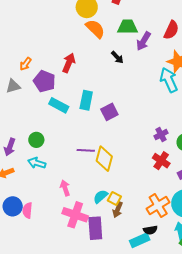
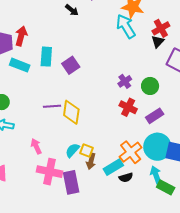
red arrow: (69, 63) -> (21, 36), moved
cyan rectangle: (140, 240) -> (113, 167), moved

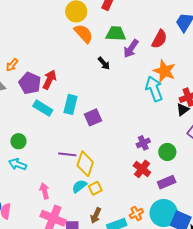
cyan semicircle: (72, 150) -> (79, 186), moved
yellow square: (86, 151) -> (95, 188), moved, turned 32
orange cross: (131, 152) -> (136, 214), size x0.6

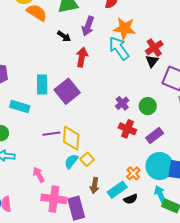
purple arrow: (131, 49) -> (88, 26), moved
red arrow: (49, 80) -> (82, 57), moved
cyan rectangle: (43, 108) -> (20, 107), moved
purple square: (93, 117) -> (67, 91), size x1.4

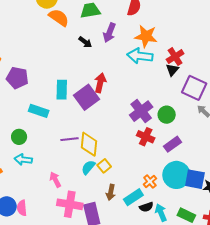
cyan arrow: (119, 48) -> (140, 56), turned -50
red arrow: (82, 57) -> (100, 83), moved
purple cross: (122, 103) -> (141, 111), size x1.6
cyan arrow: (160, 194) -> (161, 213), moved

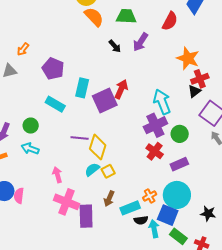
orange star: (146, 36) -> (188, 58), moved
cyan arrow: (140, 56) -> (162, 102), moved, turned 50
purple pentagon: (17, 78) -> (53, 69), moved
blue square: (195, 179) -> (168, 215), moved

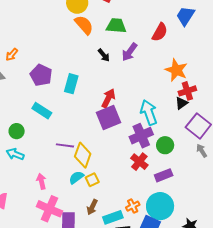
cyan rectangle: (82, 88) -> (71, 84), moved
purple square: (105, 100) -> (109, 118), moved

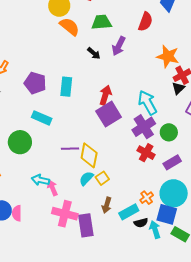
green circle: (17, 131) -> (20, 142), size x1.5
cyan arrow: (15, 154) -> (40, 180), moved

